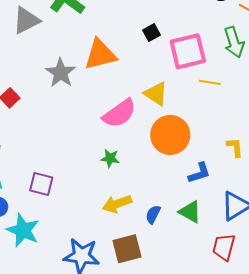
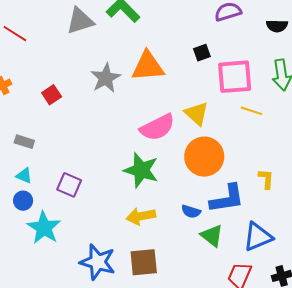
green star: (110, 158) -> (141, 170), size x1.8
blue L-shape: (199, 173) -> (227, 199), size x1.5
blue semicircle: (153, 214) -> (191, 211), moved, turned -108

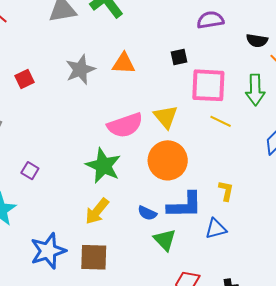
orange triangle: (148, 66) -> (124, 63), size x0.7
purple square: (69, 185) -> (30, 171), size x0.7
yellow arrow: (141, 216) -> (97, 211), turned -48
blue triangle: (258, 237) -> (216, 229), moved, size x0.7
blue star: (98, 262) -> (48, 251), turned 30

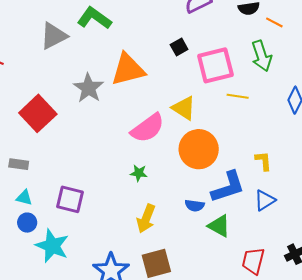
orange triangle: (124, 63) -> (128, 69), size x1.5
red square: (25, 79) -> (38, 113), size x1.8
green star: (103, 166) -> (139, 173), size x0.5
purple square: (30, 171) -> (70, 199), size x1.6

